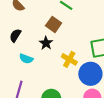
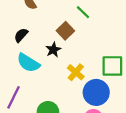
cyan semicircle: (26, 59) -> (28, 63), size x1.5

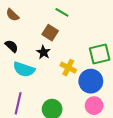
black semicircle: (21, 35) -> (12, 46), turned 104

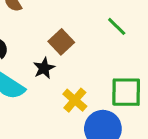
green line: (62, 12) -> (117, 26), moved

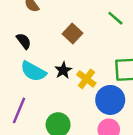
black star: (44, 68) -> (63, 70), moved

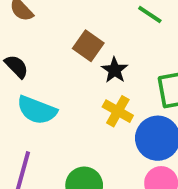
black star: (63, 70) -> (115, 70), moved

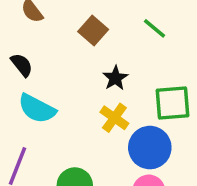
brown square: (88, 46) -> (93, 30), moved

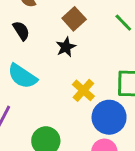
black semicircle: (22, 65) -> (21, 31), moved
black star: (115, 78) -> (66, 47), moved

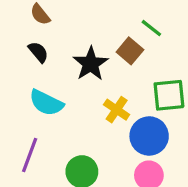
brown square: (74, 19) -> (130, 51), moved
black star: (66, 47) -> (91, 64), size x1.5

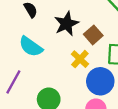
brown square: (130, 51) -> (93, 35), moved

